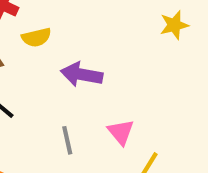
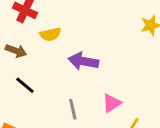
pink triangle: (121, 132) -> (112, 103), turned 36

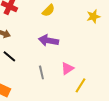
yellow semicircle: (50, 34) -> (48, 10), moved, turned -32

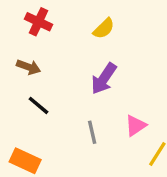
purple arrow: (48, 40) -> (104, 79), turned -66

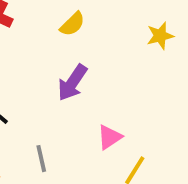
gray line: (92, 132) -> (41, 159), moved

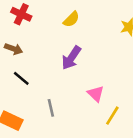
pink triangle: (109, 137) -> (96, 94), turned -42

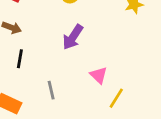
black line: (21, 78) -> (20, 59), turned 60

